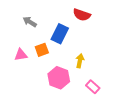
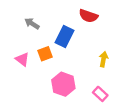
pink triangle: (21, 55) -> (22, 59), turned 48
yellow arrow: (80, 61) -> (104, 59), moved

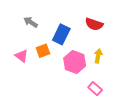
red semicircle: (88, 16) -> (94, 24), moved
pink hexagon: (63, 84) -> (75, 62), moved

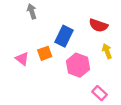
gray arrow: (31, 22) -> (32, 11), moved, turned 40
yellow arrow: (98, 56) -> (107, 51), moved, turned -32

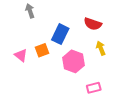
pink rectangle: (99, 93) -> (94, 88), turned -56

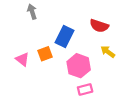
yellow arrow: (101, 48) -> (108, 52), turned -32
pink rectangle: (94, 88) -> (85, 89), moved

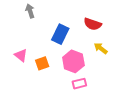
orange square: (45, 54) -> (42, 63), moved

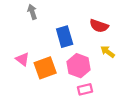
blue rectangle: (60, 34) -> (65, 37), turned -42
orange square: (42, 63) -> (45, 68), size x1.5

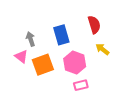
gray arrow: (32, 12) -> (31, 39), moved
red semicircle: (99, 26) -> (94, 25), turned -126

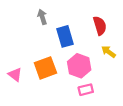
gray arrow: (31, 39) -> (42, 17), moved
pink triangle: (21, 56) -> (15, 74), moved

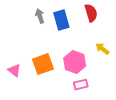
red semicircle: (100, 26) -> (91, 13), moved
blue rectangle: (65, 36) -> (61, 20), moved

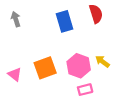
gray arrow: (40, 16) -> (16, 19), moved
yellow arrow: (102, 49) -> (102, 61), moved

